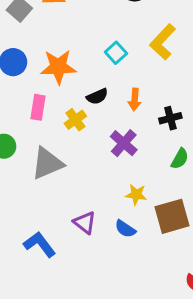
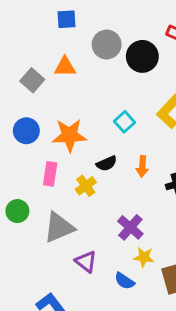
purple cross: (124, 143) -> (130, 227), moved
purple triangle: (85, 223) -> (86, 262), moved
blue semicircle: (125, 229) -> (124, 281), moved

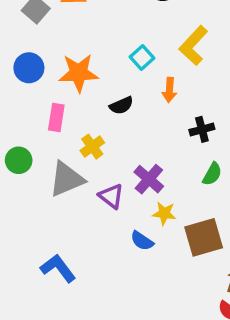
orange arrow: (142, 166) -> (169, 90), moved
yellow cross: (86, 186) -> (92, 147), moved
purple triangle: (86, 262) -> (111, 196), moved

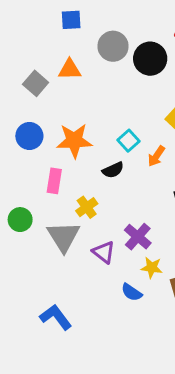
cyan square: (142, 57) -> (128, 141), moved
orange arrow: (169, 90) -> (156, 156), turned 30
gray triangle: (67, 179) -> (63, 237), turned -39

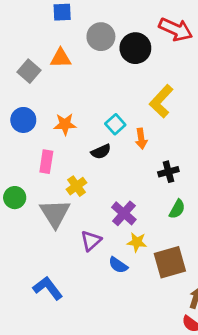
orange star: (74, 141) -> (65, 124), size x0.7
orange arrow: (156, 156) -> (141, 139), turned -42
purple triangle: (104, 252) -> (91, 241), moved, turned 40

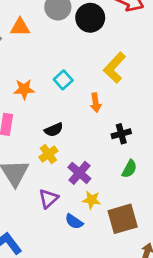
cyan square: (115, 124) -> (63, 80), moved
black semicircle: (101, 152) -> (54, 130), moved
yellow cross: (76, 186) -> (48, 154), moved

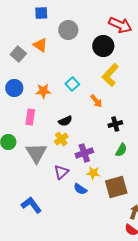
black circle: (90, 18) -> (103, 46), moved
orange triangle: (20, 27) -> (40, 45), turned 35
orange arrow: (96, 103) -> (96, 101), turned -32
purple cross: (79, 173) -> (84, 153), turned 30

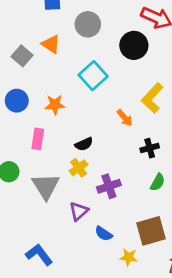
yellow L-shape: (110, 75) -> (152, 98), moved
cyan square: (72, 84) -> (93, 76), moved, size x1.5
yellow star: (93, 173) -> (129, 257), moved

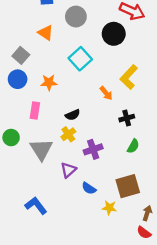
gray square: (22, 56) -> (21, 55), moved

